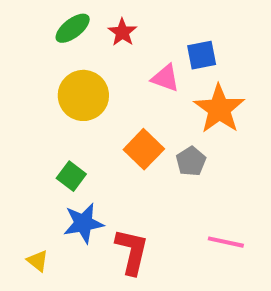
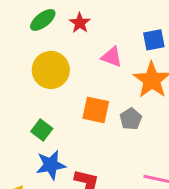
blue square: (202, 55) -> (154, 40), moved
orange square: (144, 149) -> (96, 110), turned -32

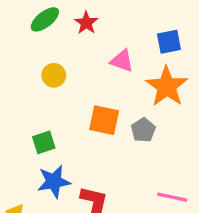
yellow circle: (51, 70) -> (54, 75), size x0.6
green square: (42, 130) -> (44, 142), turned 35

